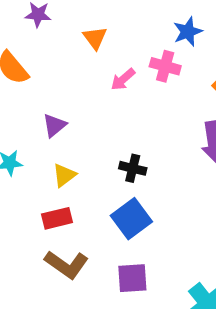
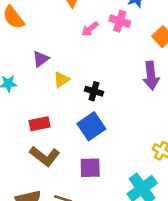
yellow triangle: (64, 175) -> (62, 80), moved

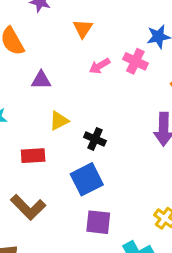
purple triangle: (41, 59) -> (41, 80), moved, turned 30
red rectangle: (40, 124) -> (33, 156), moved
purple square: (90, 168) -> (98, 222), moved

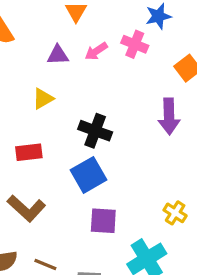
purple triangle: (41, 80) -> (58, 55), moved
yellow triangle: (59, 121) -> (43, 99), moved
black cross: (95, 139) -> (95, 131), size x1.4

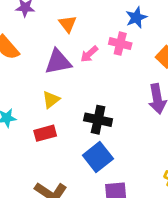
purple triangle: (58, 55) -> (58, 62), size x1.5
red rectangle: (29, 152) -> (45, 133), moved

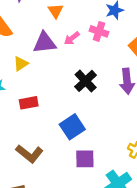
yellow triangle: (51, 100) -> (21, 64), moved
black cross: (98, 120) -> (86, 81), moved, turned 30

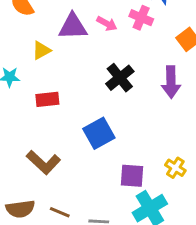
pink arrow: (72, 38) -> (107, 24), turned -119
purple square: (85, 159) -> (132, 176), moved

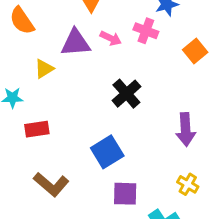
purple arrow: (171, 82) -> (186, 130), moved
red rectangle: (47, 99) -> (37, 129), moved
purple square: (132, 176) -> (125, 194), moved

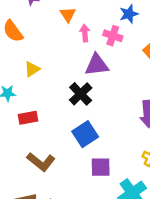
pink arrow: (111, 38) -> (85, 33), moved, turned -119
purple triangle: (76, 43) -> (97, 65), moved
black cross: (126, 94) -> (81, 94), moved

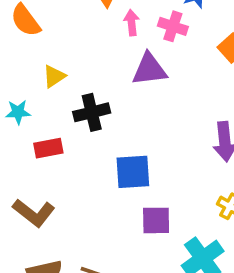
black cross: (81, 94) -> (92, 112), moved, turned 30
blue square: (85, 134) -> (133, 172), turned 30
brown L-shape: (41, 162) -> (34, 213), moved

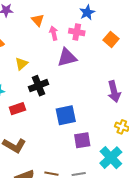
yellow triangle: (54, 76) -> (21, 64), moved

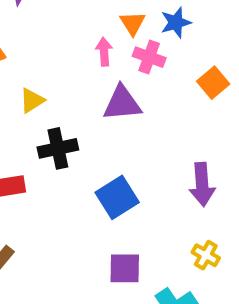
orange triangle: (38, 20) -> (133, 23), moved
blue square: (66, 115) -> (117, 197), moved, turned -30

